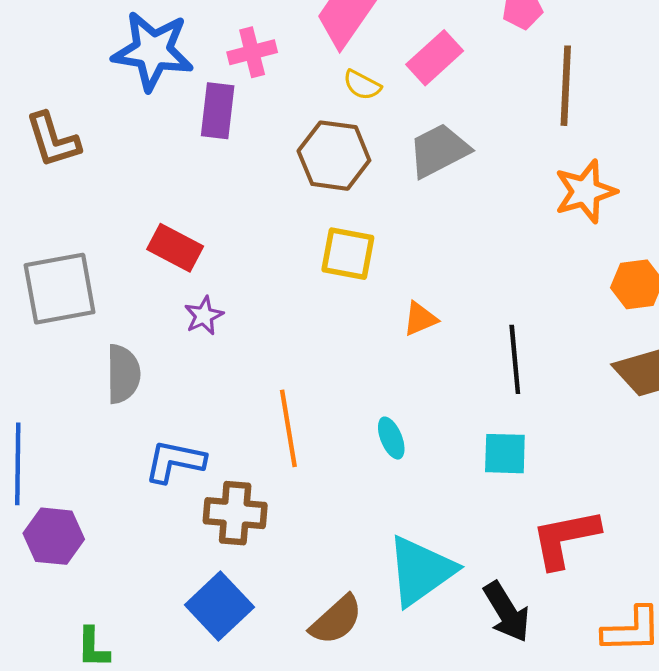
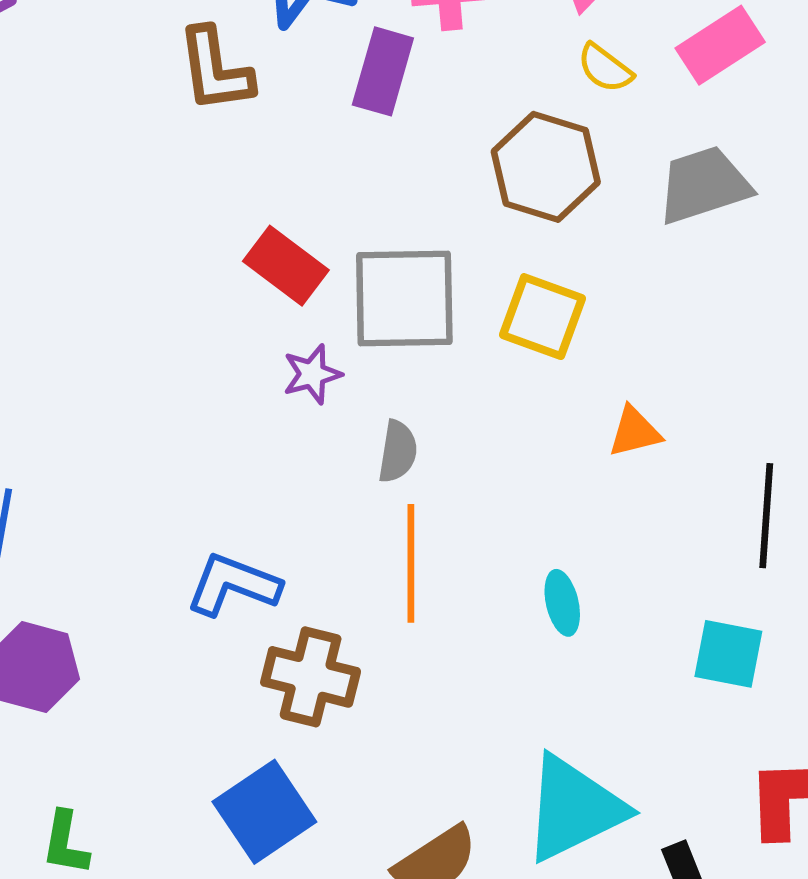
brown L-shape: (53, 140) -> (215, 70), moved
gray square: (60, 289) -> (404, 298), moved
gray semicircle: (123, 374) -> (398, 451), moved, size x0.7

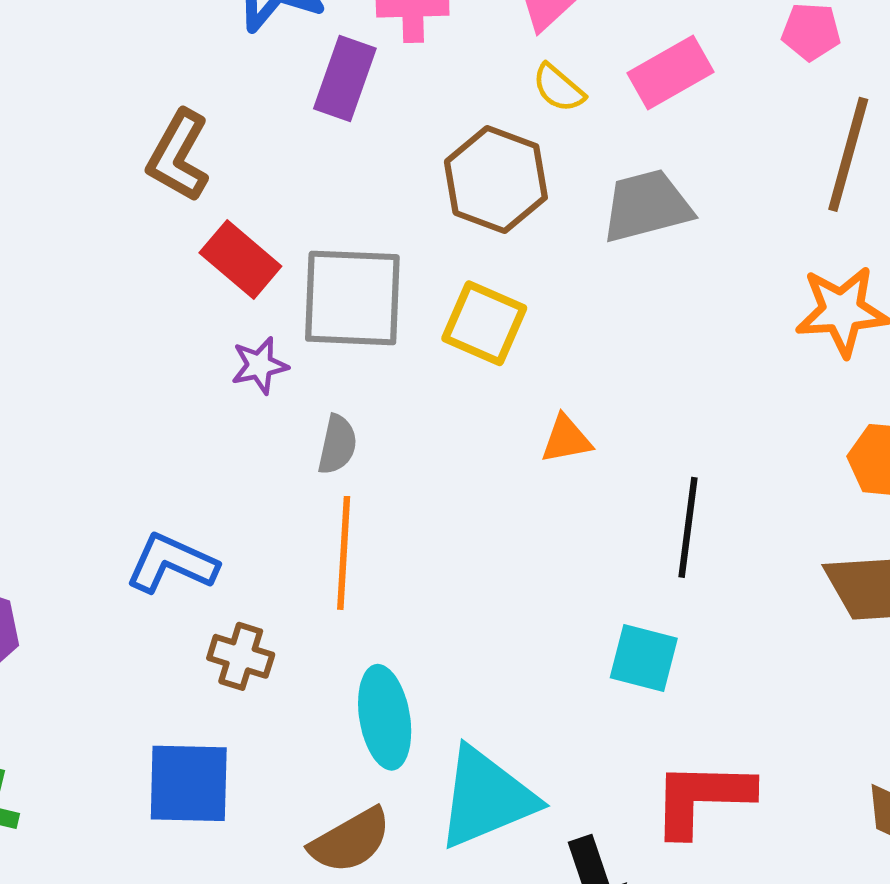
brown L-shape: (215, 70) -> (178, 156), moved, turned 34
cyan ellipse: (562, 603) -> (385, 717), moved, size x1.6
brown cross: (311, 677) -> (241, 656), size x0.7
blue square: (264, 812) -> (189, 783), turned 32

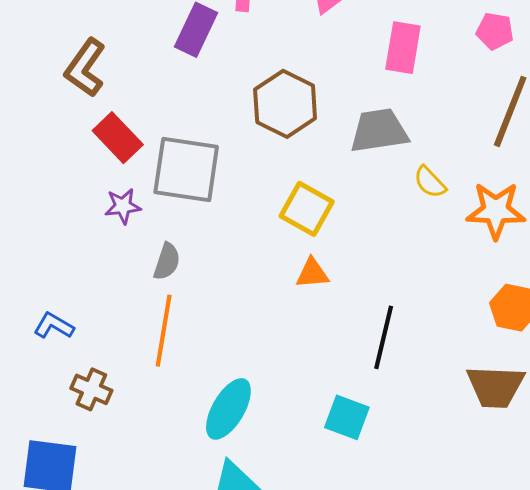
pink rectangle: (671, 72) -> (403, 48), turned -57
yellow semicircle: (559, 88) -> (430, 182), moved
yellow square: (484, 323) -> (307, 209), moved
blue L-shape: (172, 563) -> (54, 326), size x0.7
cyan ellipse: (385, 717) -> (228, 409), moved, turned 34

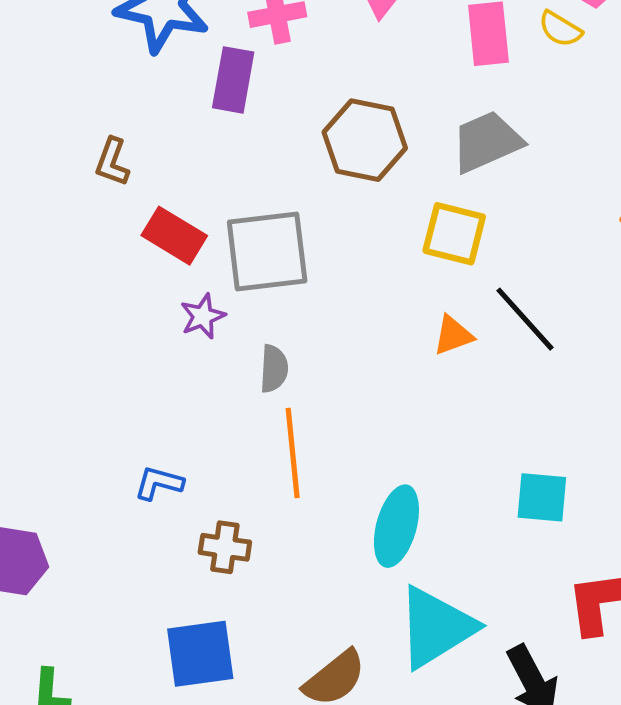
brown L-shape: (85, 68) -> (112, 162), size x0.7
yellow semicircle: (430, 182) -> (560, 29), moved
yellow square: (307, 209) -> (454, 234), moved
black line: (384, 337) -> (525, 319), moved, turned -40

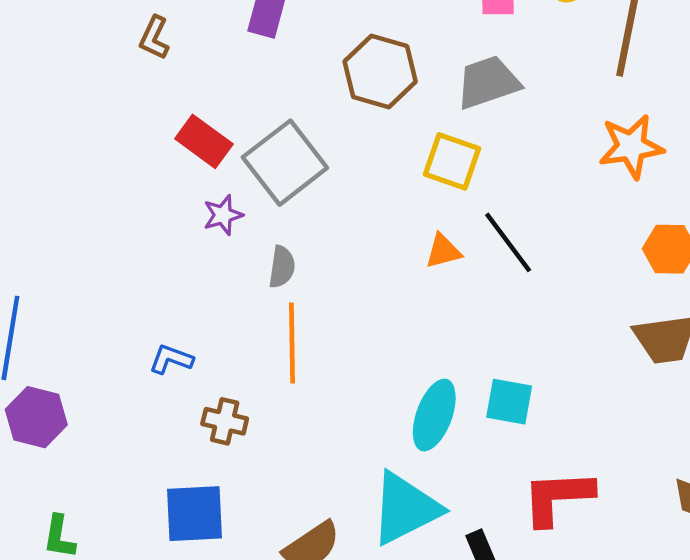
brown L-shape: (112, 162) -> (154, 38), moved
gray square: (267, 251) -> (285, 163), turned -36
cyan ellipse: (396, 526) -> (434, 415), moved

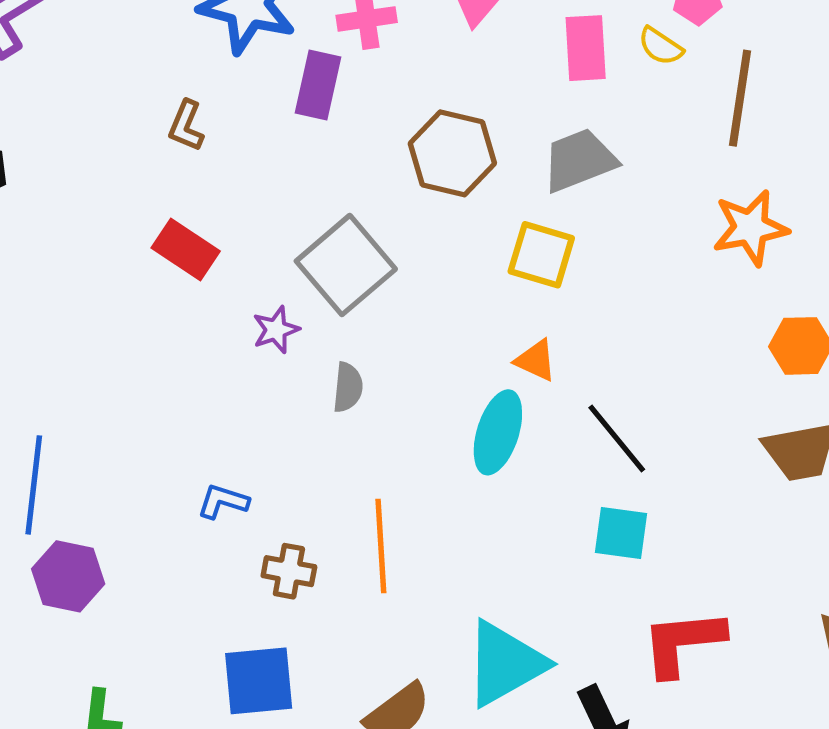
red rectangle: (204, 141) -> (186, 250), moved
black line: (508, 242) -> (617, 438), moved
orange triangle: (443, 251) -> (536, 360), turned 42
orange line: (292, 343) -> (381, 546), moved
cyan ellipse: (434, 415) -> (498, 432), moved

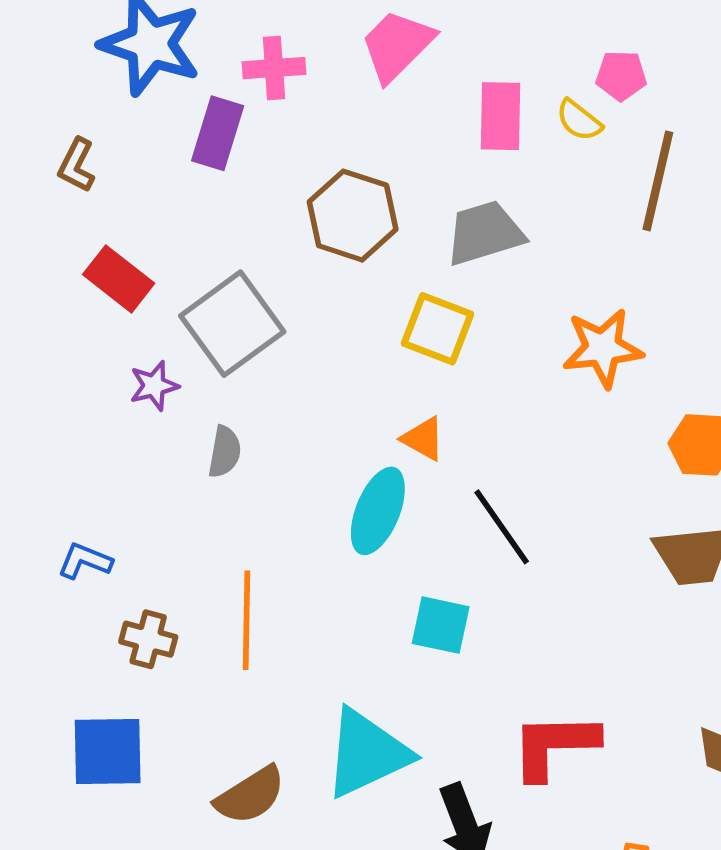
orange star: (750, 228) -> (603, 348), moved
red rectangle: (186, 250) -> (119, 279), moved
cyan square: (621, 533) -> (441, 625), moved

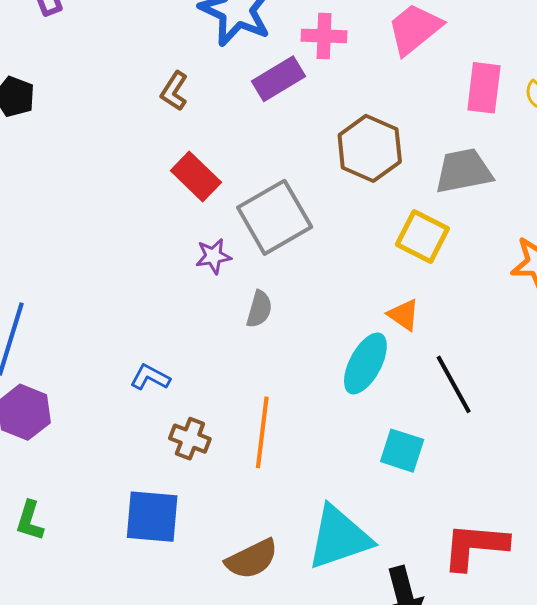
purple rectangle: (218, 133) -> (278, 79), turned 36

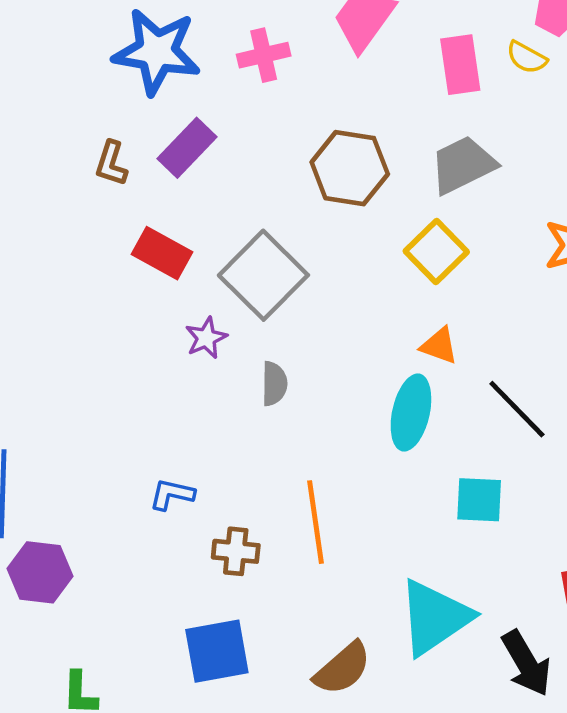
purple rectangle: (278, 79) -> (187, 148), moved
yellow square: (422, 236) -> (436, 251), turned 34

